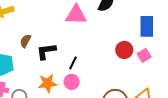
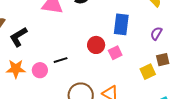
black L-shape: (46, 51) -> (18, 37), turned -30
black line: (73, 63) -> (61, 60), moved, turned 40

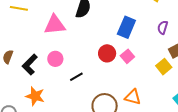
blue rectangle: (121, 24) -> (126, 27), turned 30
orange star: (16, 69) -> (35, 96), turned 30
pink circle: (40, 70) -> (55, 59), moved

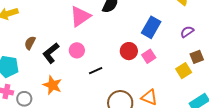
pink triangle: (55, 25) -> (80, 16), turned -35
purple semicircle: (163, 27) -> (187, 32), turned 32

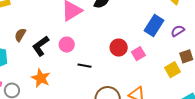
blue rectangle: (151, 27) -> (154, 25), moved
black line: (96, 71) -> (85, 66), turned 32

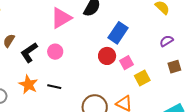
blue rectangle: (154, 25) -> (118, 33), moved
black line: (85, 66) -> (54, 87), moved
yellow square: (172, 70) -> (142, 78), moved

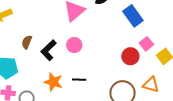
blue rectangle: (118, 33) -> (133, 16), turned -60
red circle: (107, 56) -> (130, 56), moved

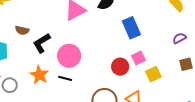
brown semicircle: (27, 42) -> (22, 30), turned -112
pink circle: (74, 45) -> (69, 56), moved, size x1.5

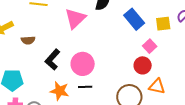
brown semicircle: (22, 30) -> (28, 40), moved
red circle: (120, 67) -> (143, 65), moved
yellow square: (153, 74) -> (163, 24), moved, turned 35

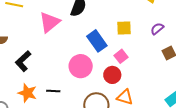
blue rectangle: (134, 19) -> (97, 41), moved
yellow square: (163, 24) -> (124, 28), moved
pink circle: (83, 64) -> (81, 66), moved

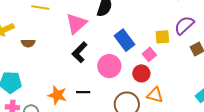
yellow square: (124, 28) -> (162, 37), moved
purple semicircle: (157, 29) -> (184, 25), size x1.5
black L-shape: (23, 61) -> (80, 52), moved

